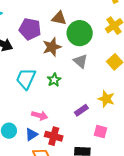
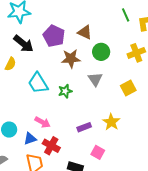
green circle: (80, 33) -> (101, 52), size x0.7
cyan trapezoid: (26, 79) -> (38, 83), turned -70

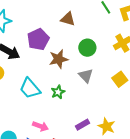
brown triangle: (85, 32) -> (68, 19), moved
purple pentagon: (54, 36) -> (38, 39), turned 30
yellow star: (111, 122) -> (106, 126), moved

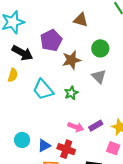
pink arrow: (40, 126) -> (76, 127), moved

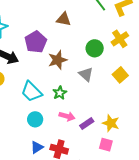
green circle: (100, 48) -> (95, 48), moved
pink arrow: (76, 127) -> (67, 116), moved
cyan circle: (22, 140) -> (35, 119), moved

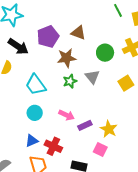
brown triangle: (64, 19) -> (78, 33), moved
green star: (60, 93) -> (70, 81), moved

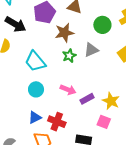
gray triangle: (92, 77) -> (91, 50), turned 49

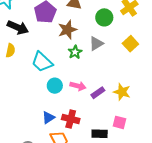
cyan circle: (36, 89) -> (55, 86), moved
pink square: (104, 122) -> (119, 122), moved

